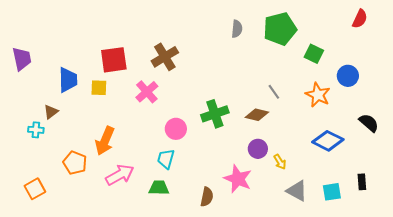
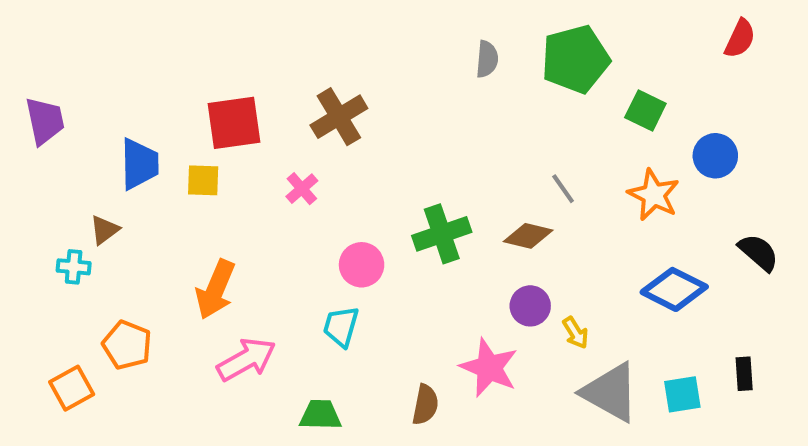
pink cross: (147, 92) -> (302, 189), size x0.7
orange pentagon: (75, 163) -> (127, 345), moved
green trapezoid: (159, 188) -> (320, 415), moved
gray triangle: (297, 191) -> (610, 392), size x1.4

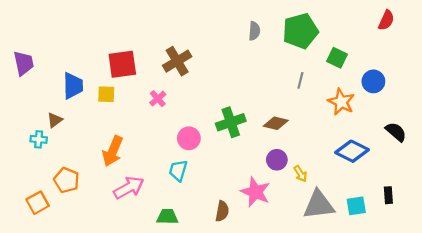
gray line: (563, 189) -> (300, 80), moved, turned 49
gray triangle: (610, 392) -> (319, 205), turned -36

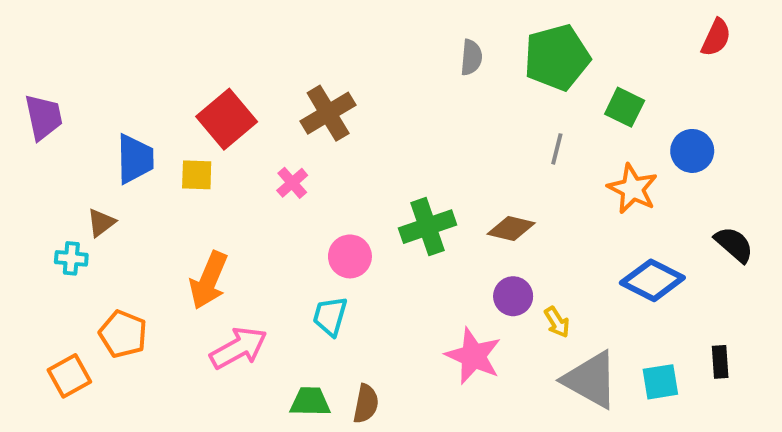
red square: (122, 64) -> (227, 119), turned -32
gray triangle: (319, 205) -> (591, 380), turned 36
brown semicircle: (222, 211) -> (366, 404), moved

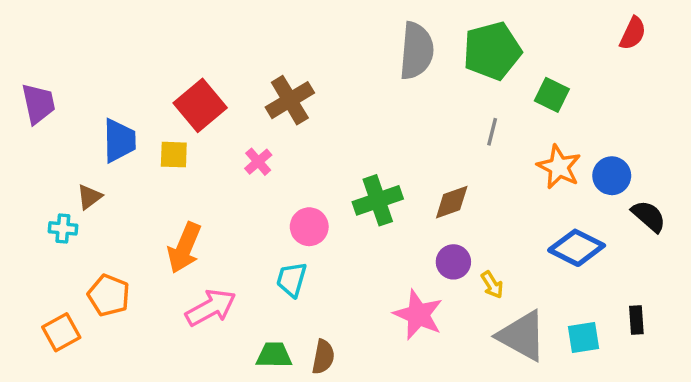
gray semicircle: (471, 57) -> (416, 51), size x1.8
blue circle: (692, 151) -> (612, 176), moved
brown diamond: (511, 229) -> (452, 202), turned -33

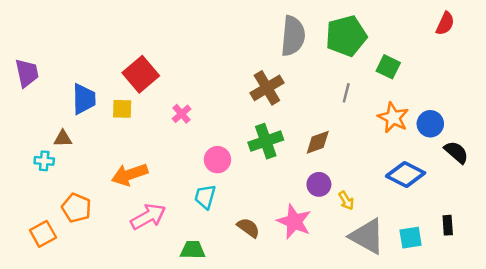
brown cross: (290, 100) -> (267, 88), moved
brown triangle: (89, 197) -> (63, 139), turned 36
orange arrow: (184, 248) -> (130, 174), turned 48
brown semicircle: (323, 357) -> (248, 228), moved, turned -65

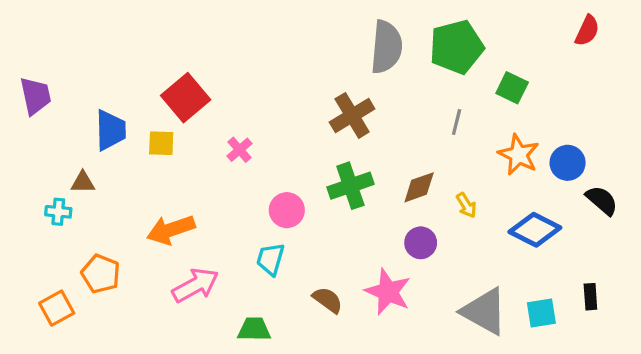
yellow arrow: (346, 200) -> (466, 205), moved

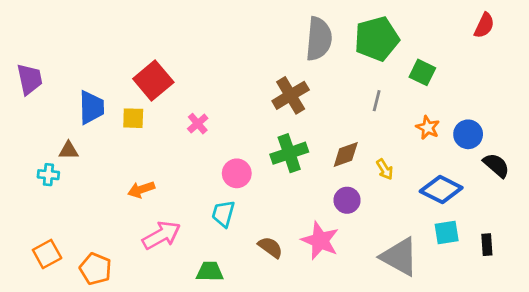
orange star: (519, 155) -> (428, 128), size x0.7
orange arrow: (171, 230) -> (141, 189), size x0.7
orange pentagon: (101, 274) -> (96, 269), moved
cyan square: (541, 313) -> (447, 233), moved

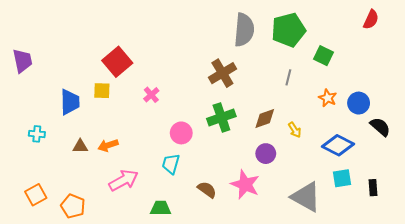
blue trapezoid: (91, 107) -> (70, 102), moved
brown triangle: (69, 150) -> (80, 146), moved

